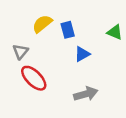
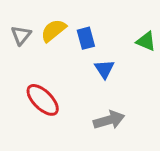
gray triangle: (20, 52) -> (21, 35), moved
blue triangle: (82, 54) -> (104, 69), turned -35

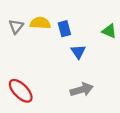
yellow semicircle: (53, 31) -> (40, 23), turned 42
red ellipse: (43, 100) -> (21, 91), moved

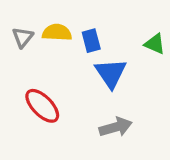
blue triangle: (78, 52) -> (111, 73), size x1.5
red ellipse: (21, 91) -> (42, 106), moved

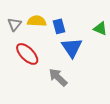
red ellipse: (42, 106) -> (27, 54), moved
gray arrow: (116, 127) -> (58, 77), moved, turned -120

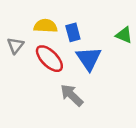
gray triangle: (14, 24) -> (15, 45), moved
red ellipse: (27, 54) -> (49, 59), moved

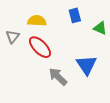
blue rectangle: (73, 32) -> (75, 15), moved
blue triangle: (89, 59) -> (86, 65), moved

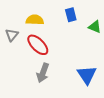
blue triangle: (86, 65) -> (87, 75), moved
gray arrow: (58, 77) -> (43, 73), moved, turned -114

